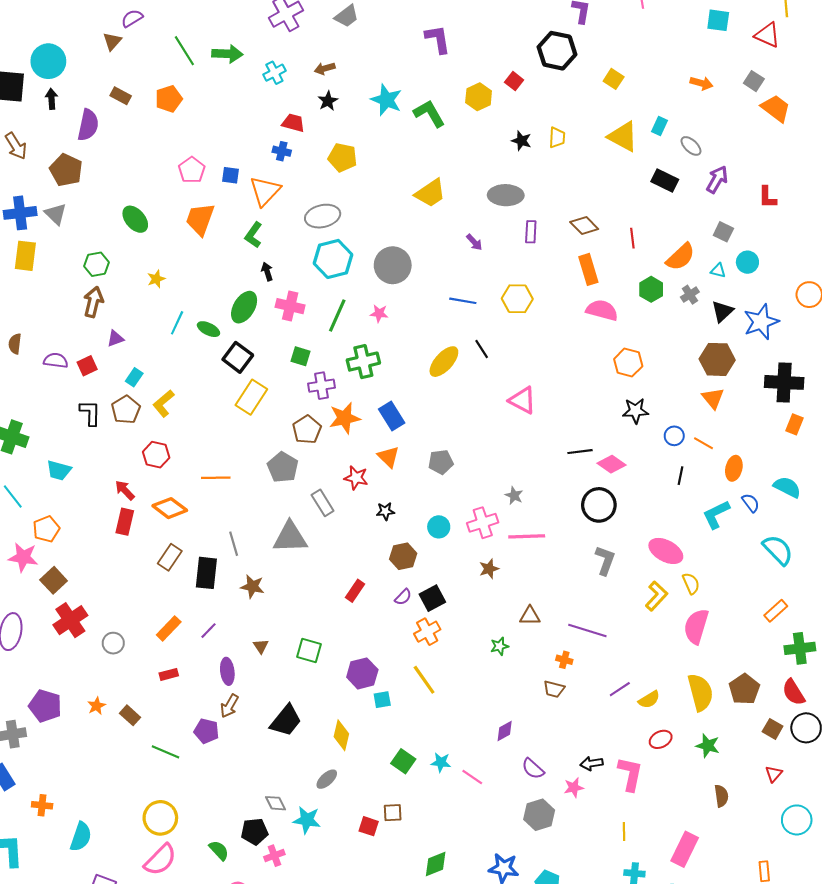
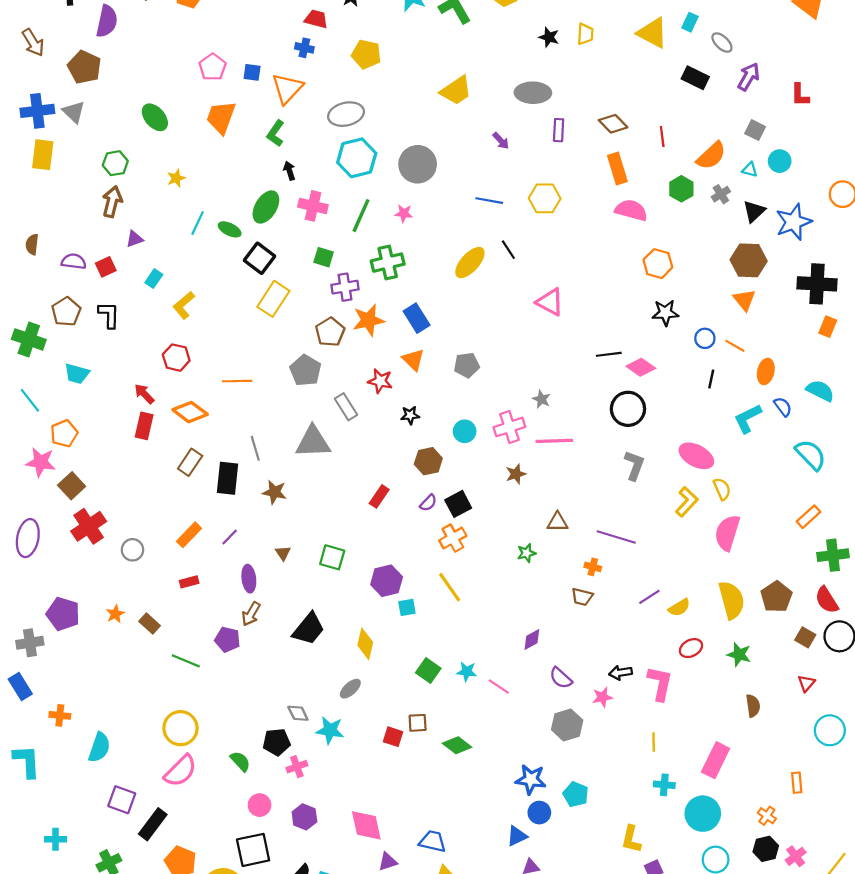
brown pentagon: (126, 410) -> (66, 312), moved
green diamond: (436, 864) -> (457, 745), moved, turned 60

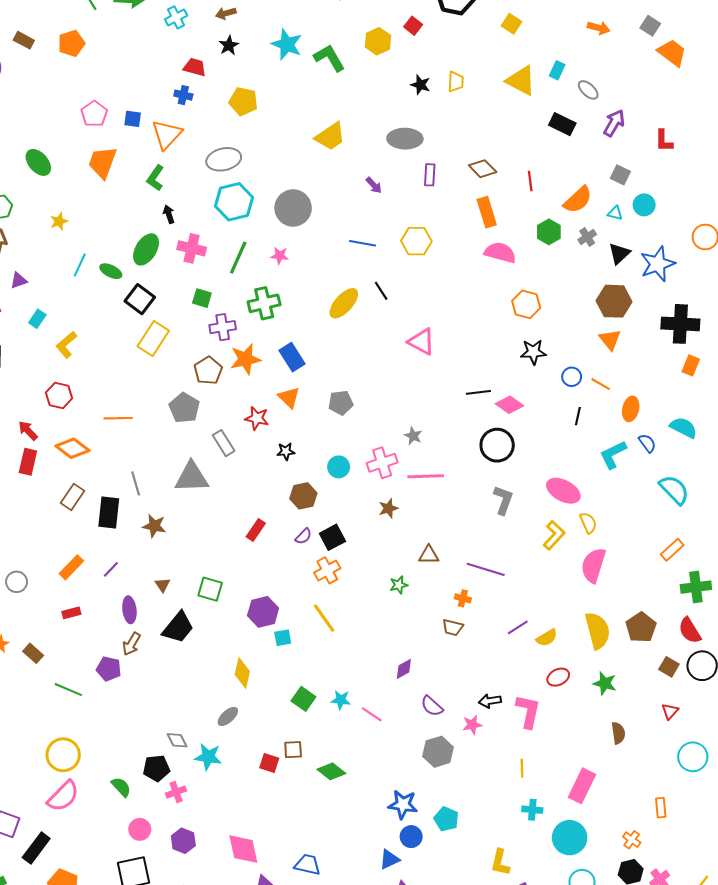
black trapezoid: (309, 629) -> (178, 627), moved

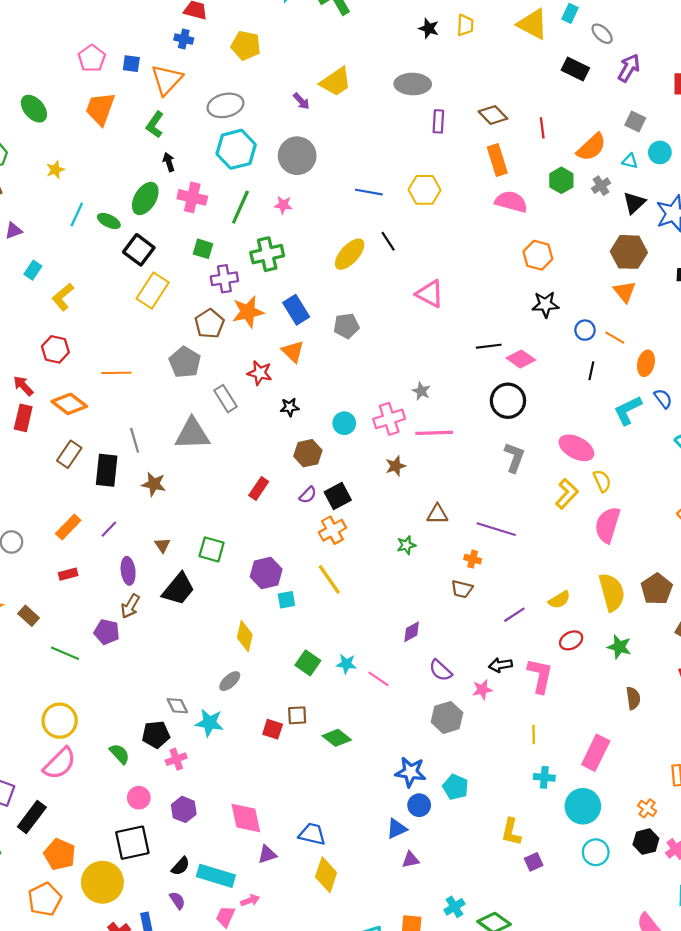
purple arrow: (374, 185) -> (301, 101), moved
gray pentagon: (341, 403) -> (346, 326), moved
purple line: (518, 627) -> (514, 615), moved

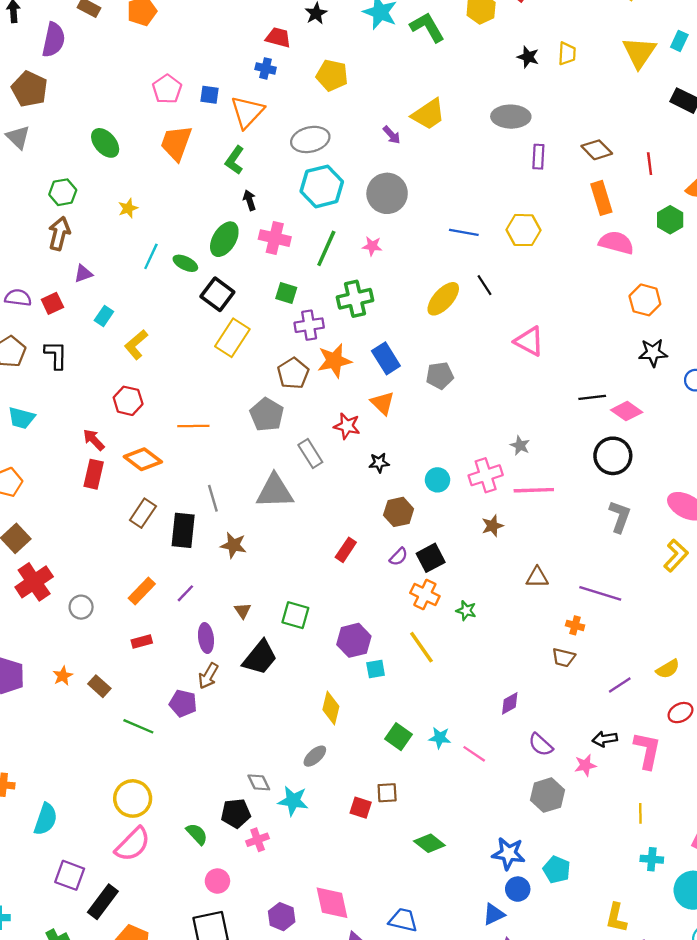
yellow triangle: (533, 24) -> (639, 52), turned 36
orange cross: (332, 530) -> (425, 594), turned -35
green star: (406, 545) -> (466, 611), moved, turned 30
green diamond: (337, 738) -> (429, 843), moved
purple hexagon: (184, 809) -> (282, 917), moved

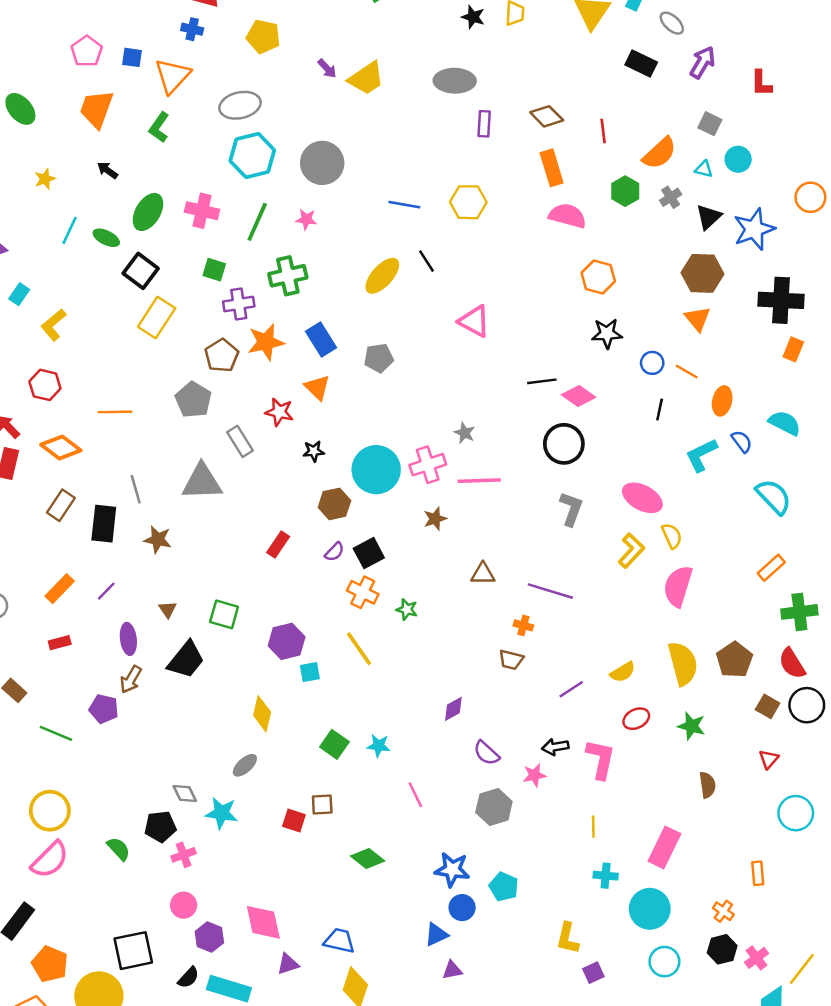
purple arrow: (392, 135) -> (327, 68), moved
black arrow: (250, 200) -> (107, 170), moved, turned -36
cyan circle: (437, 480) -> (376, 470), size x1.8
pink line: (474, 754) -> (415, 795), moved, turned 30
pink circle: (217, 881) -> (184, 905), moved

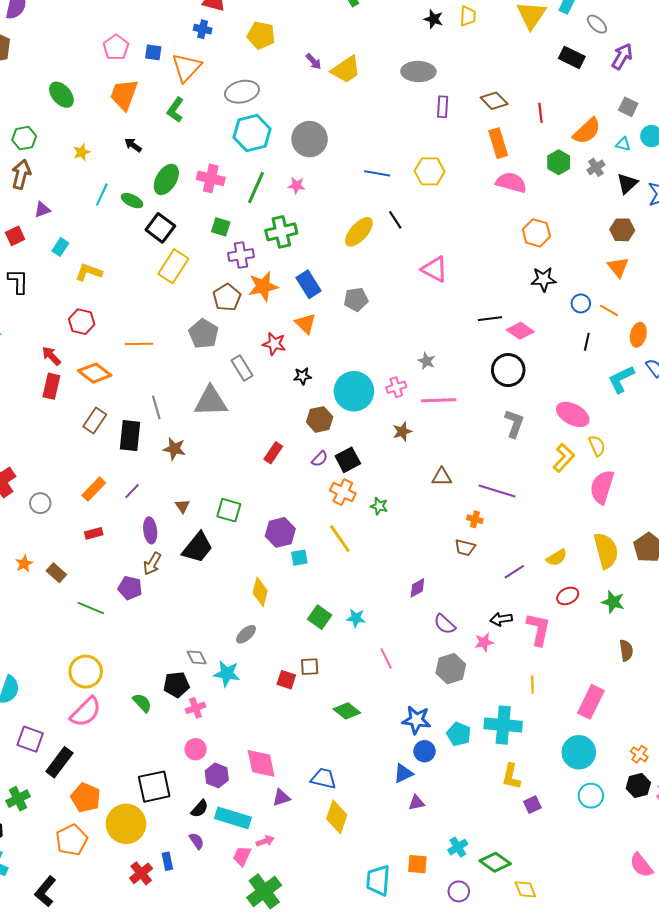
brown hexagon: (702, 273) -> (622, 230), size x0.7
yellow L-shape: (54, 325) -> (89, 272), turned 60
pink cross: (428, 465) -> (396, 387), size x0.7
cyan cross: (606, 876) -> (503, 725), moved, size x1.8

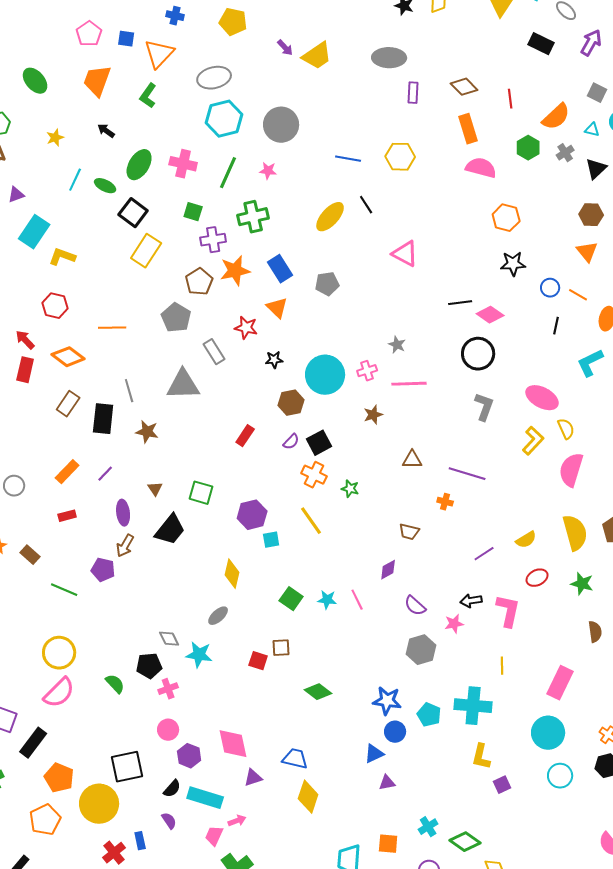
cyan rectangle: (60, 247) -> (34, 232), size x1.8
brown trapezoid: (465, 548) -> (409, 532), moved
pink line: (386, 658) -> (357, 600), moved

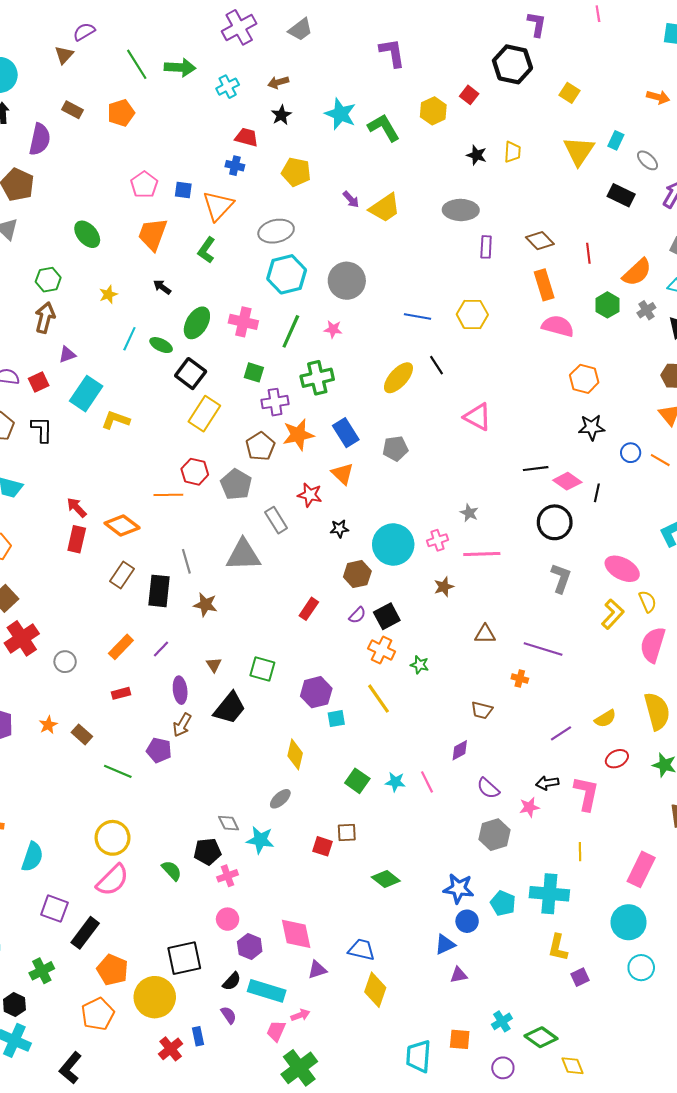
red hexagon: (55, 306) -> (195, 472), moved
black line: (556, 326) -> (597, 493), moved

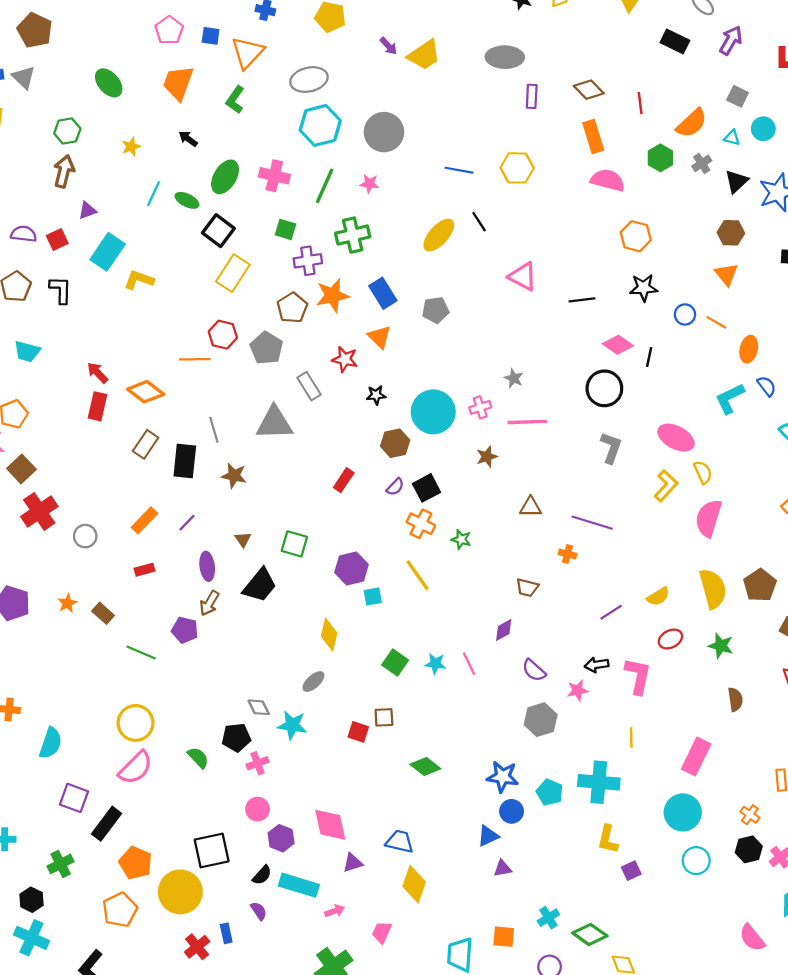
black line: (536, 469) -> (582, 300), moved
pink trapezoid: (276, 1031) -> (382, 932), moved

